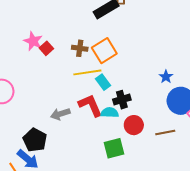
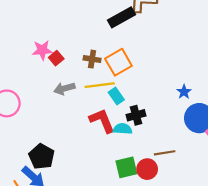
pink star: (33, 41) -> (42, 50), turned -30
gray arrow: (60, 114) -> (64, 89), moved
red circle: (134, 125) -> (147, 169), moved
brown line: (165, 132) -> (165, 153), moved

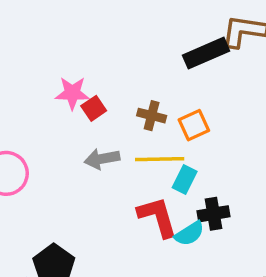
orange square: (118, 62) -> (194, 125), size x0.7
cyan rectangle: (116, 96) -> (185, 180), turned 56
cyan semicircle: (123, 129) -> (189, 234), turned 138

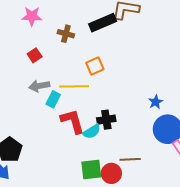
pink star: (72, 93) -> (32, 16), moved
brown cross: (152, 116) -> (66, 34), moved
cyan rectangle: (185, 180) -> (53, 99), moved

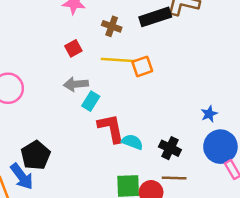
yellow line: (74, 86) -> (118, 60), moved
black cross: (106, 120) -> (170, 148), moved, turned 30
cyan semicircle: (92, 131) -> (132, 142), turned -132

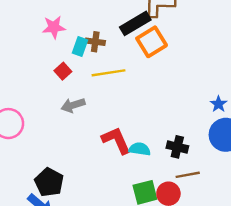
orange square: (142, 66) -> (152, 42), moved, size x1.4
cyan rectangle: (91, 101) -> (80, 47), moved
blue star: (209, 114) -> (219, 104), moved

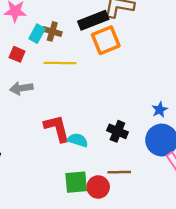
red square: (63, 71) -> (17, 54), turned -35
black cross: (177, 147) -> (117, 131), moved

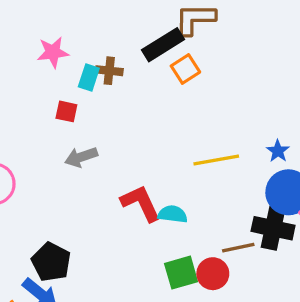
orange square: (106, 40) -> (185, 69), size x0.7
yellow line: (60, 63) -> (216, 160), moved
black cross: (117, 131) -> (273, 228), moved, size x1.4

